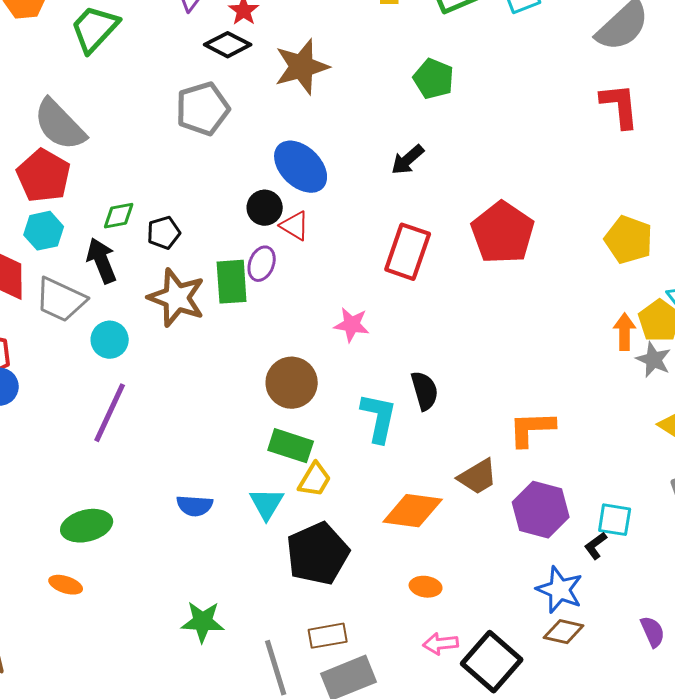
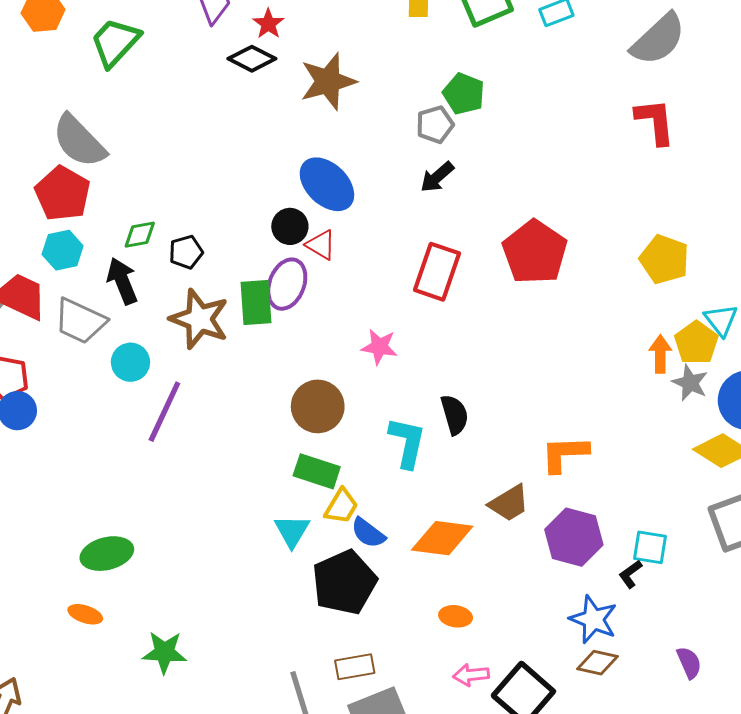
gray pentagon: (203, 109) -> (435, 125), moved, size x0.7
purple ellipse: (262, 264) -> (287, 284), size x1.4
purple line: (110, 413) -> (164, 412), moved
blue semicircle: (195, 506) -> (368, 533), moved, turned 33
green star: (203, 622) -> (164, 652), moved

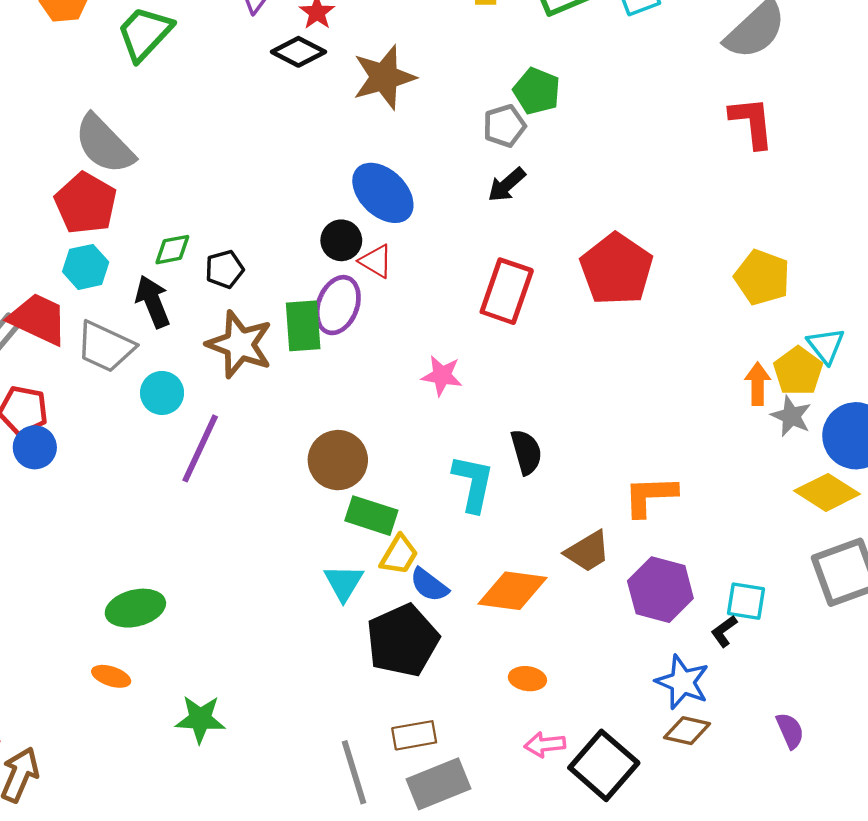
brown circle: (318, 406) -> (338, 460), moved

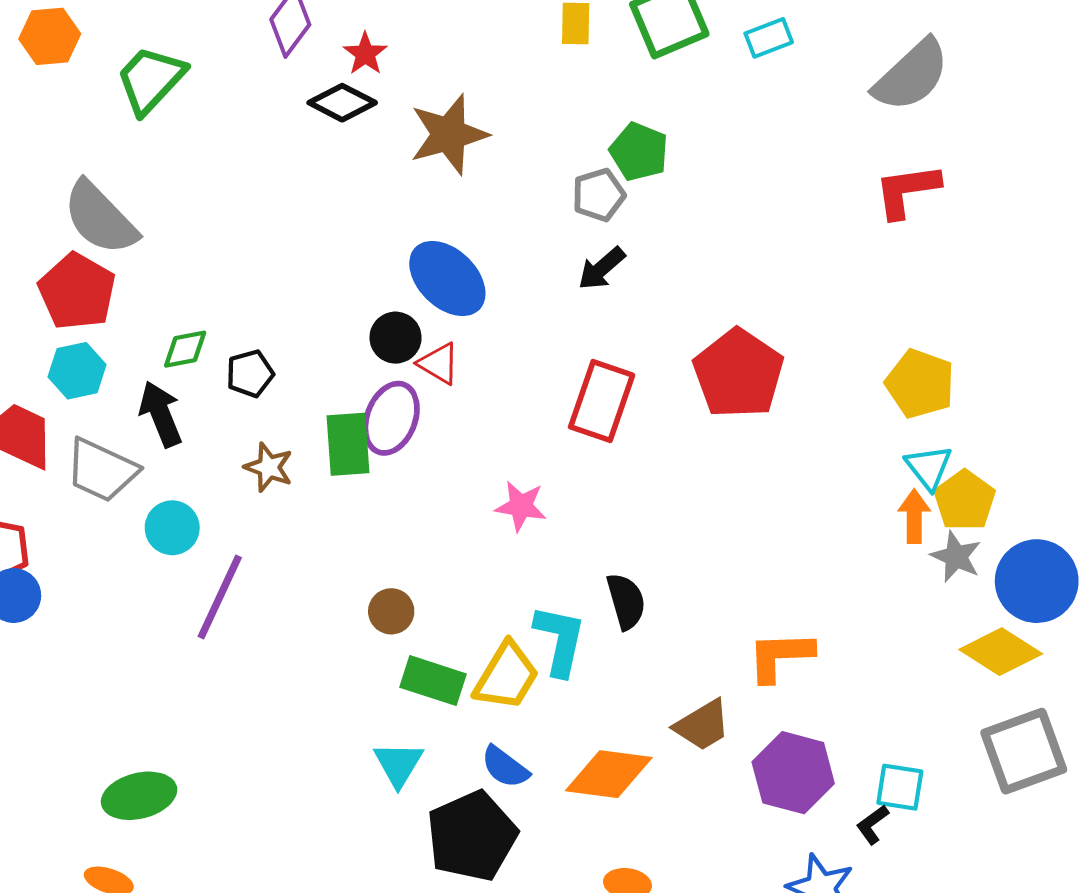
red L-shape: (752, 122) -> (907, 191), turned -92
brown star: (240, 344) -> (269, 467), size x0.6
cyan triangle: (826, 346) -> (929, 467), moved
brown circle: (338, 460) -> (391, 611), size x0.6
yellow trapezoid: (399, 555) -> (506, 676), moved, size x1.4

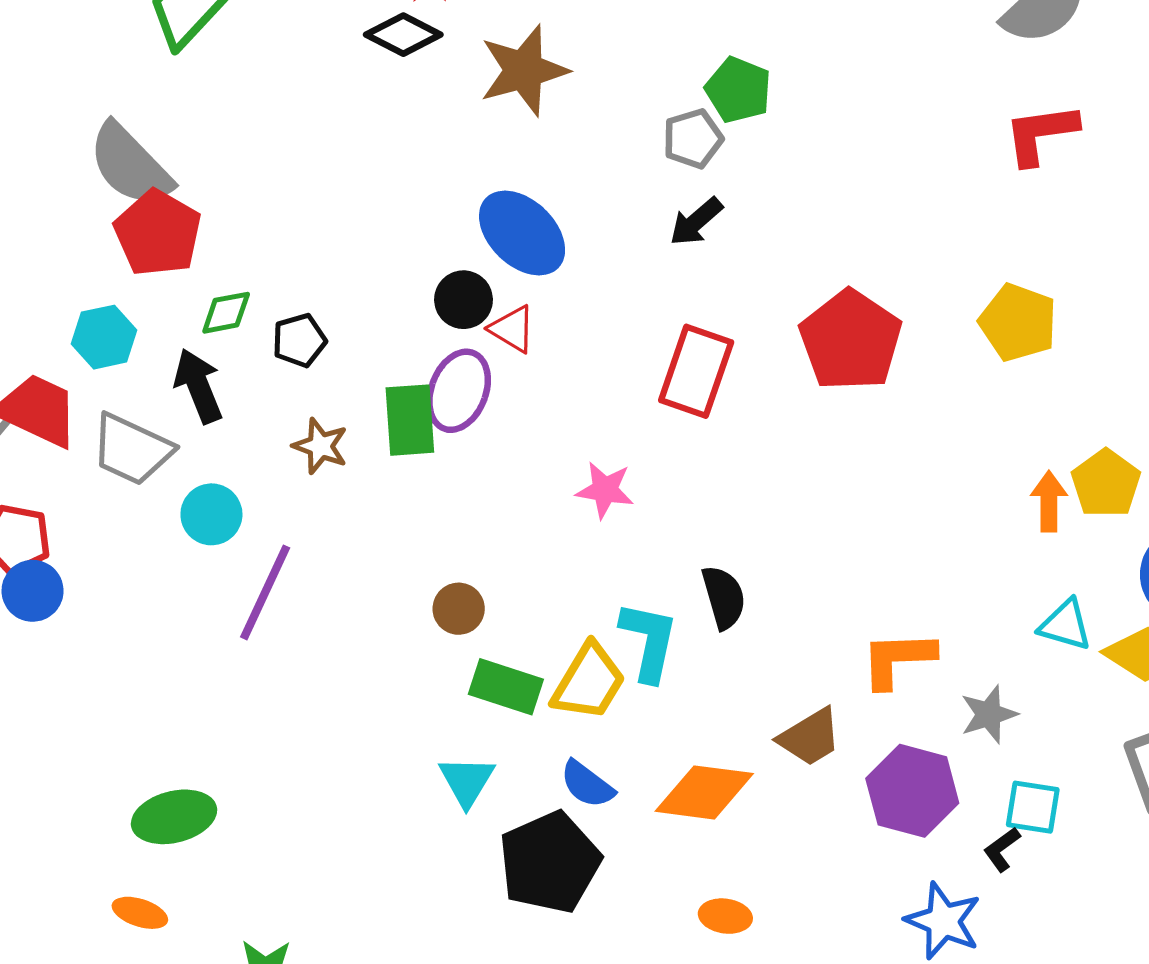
red pentagon: (77, 291) -> (158, 233), moved
yellow pentagon: (920, 384) -> (1018, 322), moved
cyan triangle: (929, 467) -> (1065, 625), moved, turned -36
gray star: (956, 557) -> (989, 714), moved, turned 30

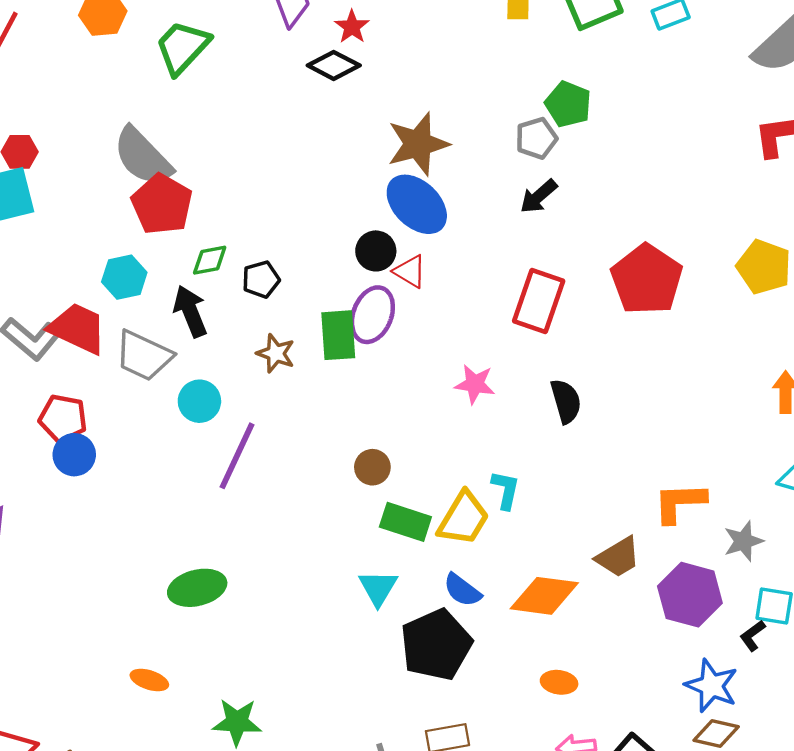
brown star: (524, 70) -> (418, 144), moved
black semicircle: (724, 597) -> (566, 401), moved
cyan L-shape: (649, 641) -> (506, 490), size x0.7
green ellipse: (174, 817) -> (197, 588), moved

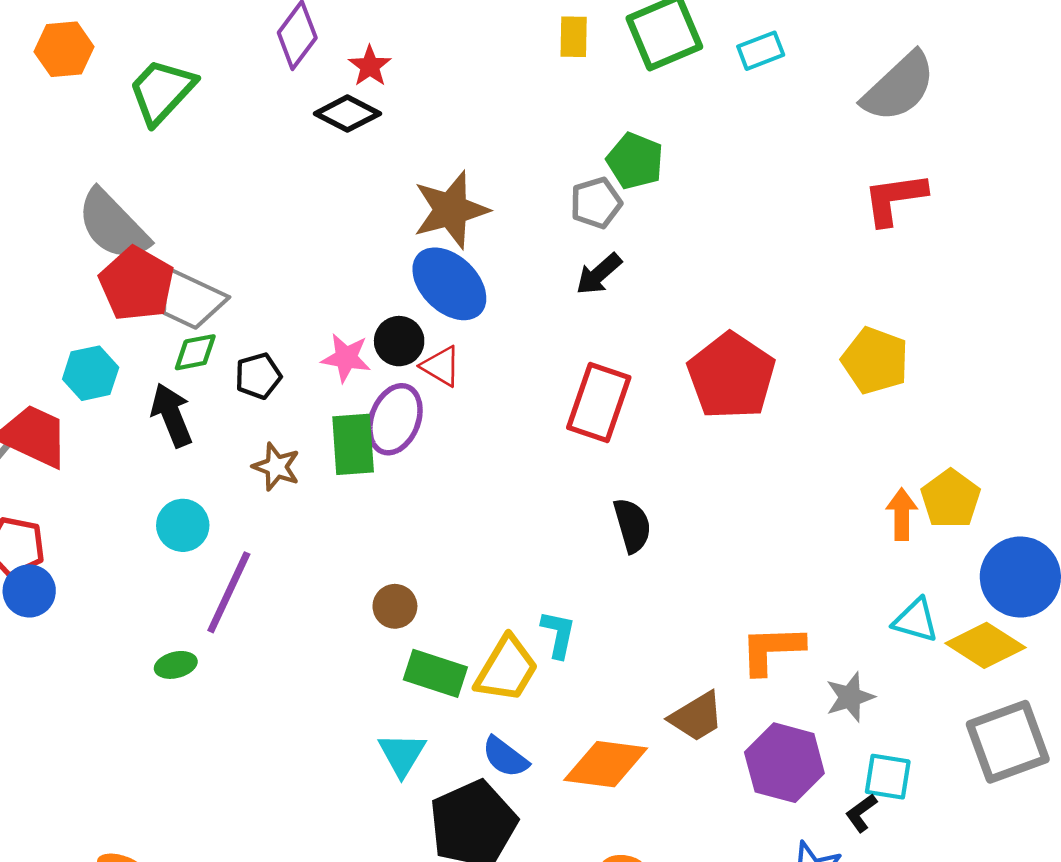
gray trapezoid: (144, 356) -> (190, 299), moved
pink star: (475, 384) -> (346, 358), moved
green ellipse: (197, 588) -> (176, 665), moved, size x0.6

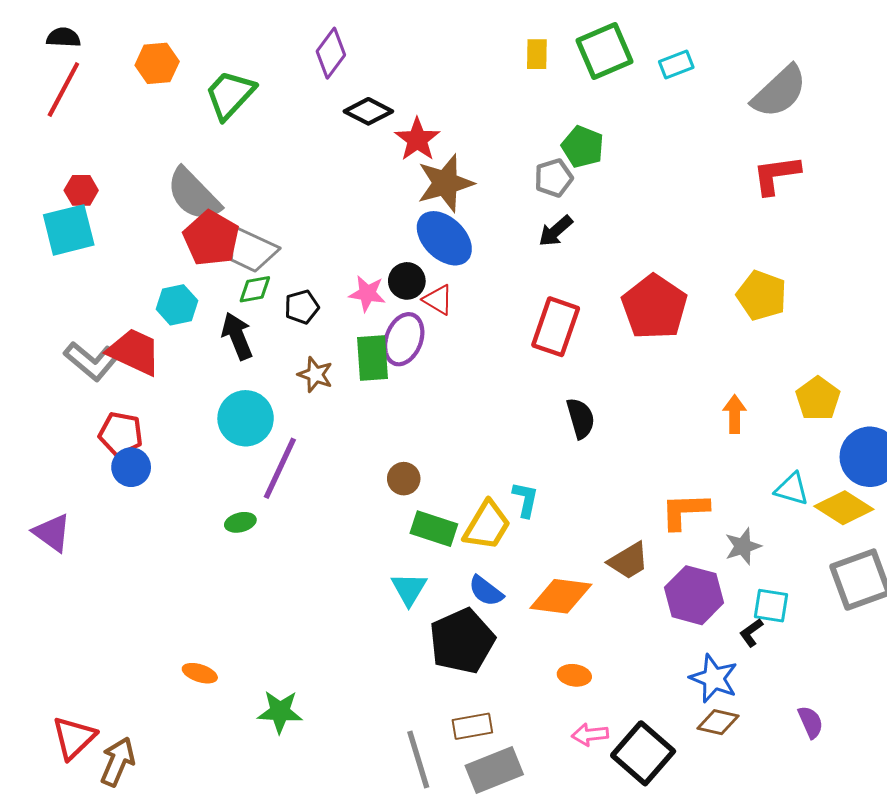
red star: (370, 66) -> (417, 139), moved, size x1.4
orange arrow: (902, 514) -> (735, 414), moved
cyan circle: (183, 525) -> (246, 418), size x1.4

